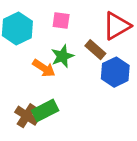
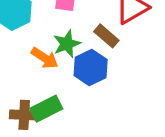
blue hexagon: (115, 72) -> (91, 68), moved
brown cross: (27, 116) -> (24, 115), turned -30

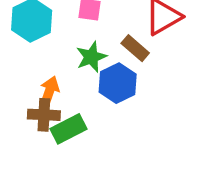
orange arrow: (45, 58) -> (49, 92), moved, turned -104
brown cross: (24, 115) -> (44, 115), moved

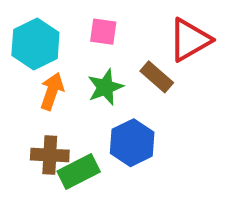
blue hexagon: (118, 83) -> (132, 143), moved
orange arrow: (49, 92) -> (52, 91), moved

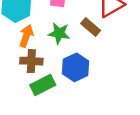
green star: (105, 87) -> (59, 33), turned 30
brown cross: (50, 155) -> (31, 61), moved

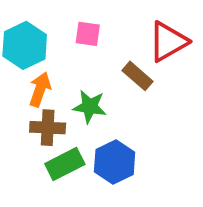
green star: (59, 33) -> (90, 107), moved
blue hexagon: (76, 67) -> (115, 162), moved

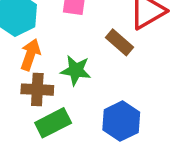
blue hexagon: (115, 162) -> (121, 121), moved

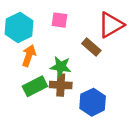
brown cross: (37, 90) -> (61, 85), moved
green rectangle: (53, 123) -> (35, 86), moved

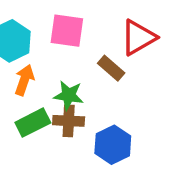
pink square: (59, 20) -> (67, 31), size x1.5

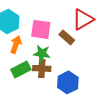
pink square: (67, 31) -> (41, 29), moved

